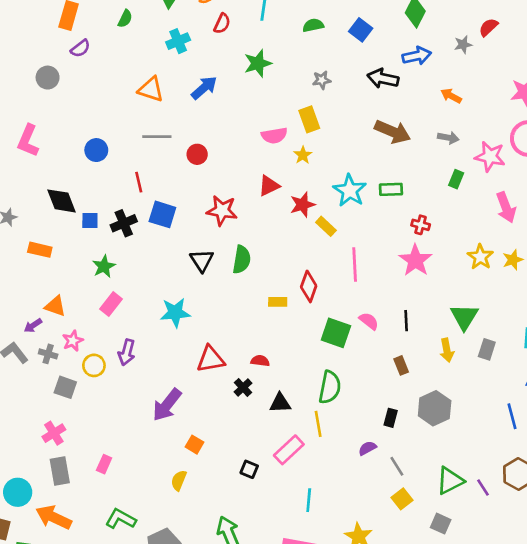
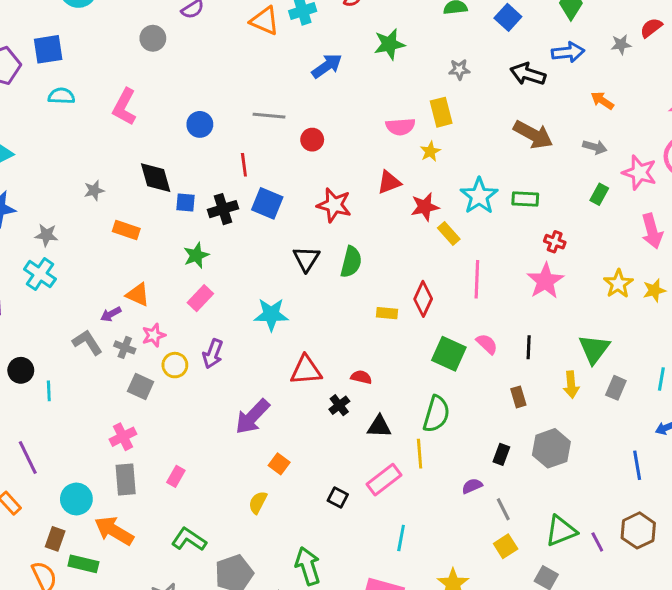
orange triangle: (151, 89) -> (265, 21), moved

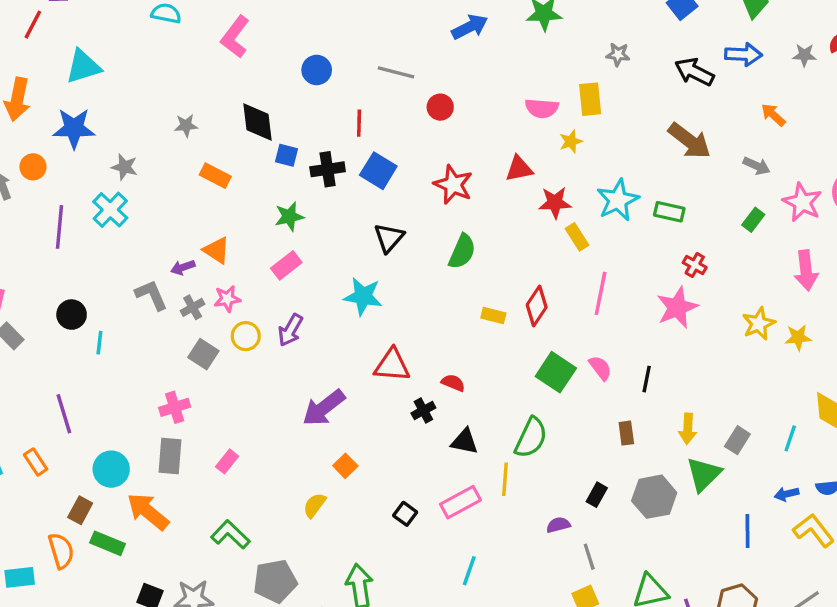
black triangle: (306, 259) -> (389, 238), moved
gray cross: (125, 347) -> (193, 307), turned 30
green triangle: (594, 349) -> (704, 474), moved

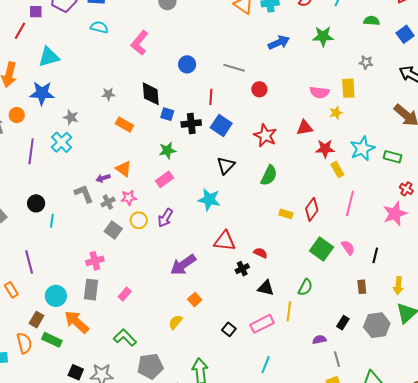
green semicircle: (531, 438) -> (305, 287), size x0.7

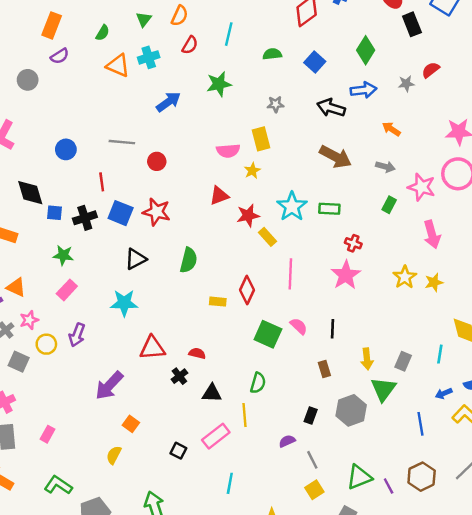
red star: (265, 136) -> (157, 212), moved
green star: (167, 151) -> (63, 255), turned 30
black triangle: (226, 165) -> (136, 259), turned 30

